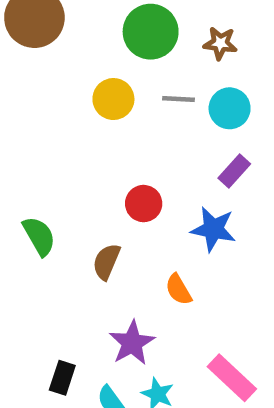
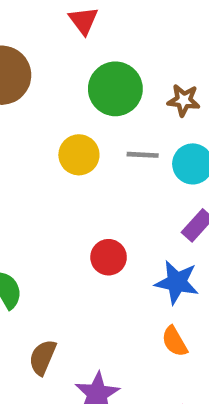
brown semicircle: (106, 262) -> (43, 357), moved
orange semicircle: (178, 289) -> (175, 341), moved

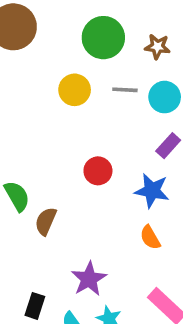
brown semicircle: (43, 357) -> (46, 221), moved

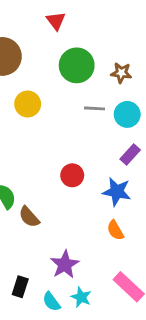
yellow circle: (75, 90) -> (28, 104), moved
brown semicircle: (46, 221) -> (29, 217), turned -65

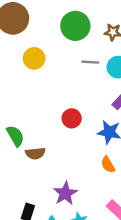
brown semicircle: (29, 217) -> (35, 153), turned -54

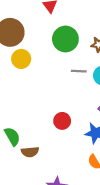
yellow circle: (34, 58) -> (21, 59), moved

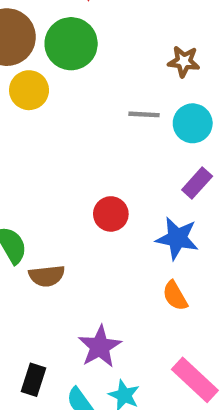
green circle: (65, 39) -> (71, 44), moved

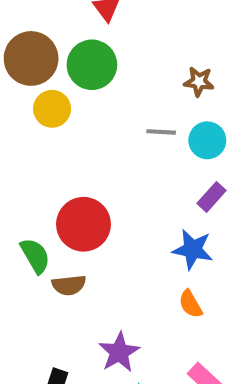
red circle: (111, 214) -> (84, 224), moved, size x1.6

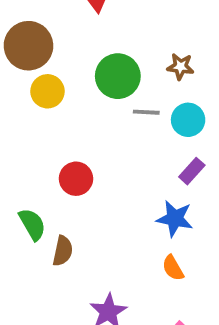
green circle: (92, 65) -> (118, 76), moved
red circle: (84, 224) -> (76, 179), moved, size x0.7
brown semicircle: (69, 285) -> (63, 251), turned -72

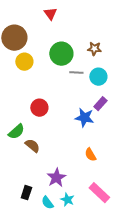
blue star: (175, 219) -> (84, 118), moved
green semicircle: (32, 224) -> (16, 132), turned 78
brown semicircle: (63, 251) -> (32, 146), turned -63

